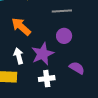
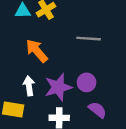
purple circle: (64, 36) -> (87, 82), moved

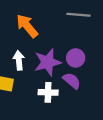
purple semicircle: (97, 110) -> (72, 81), moved

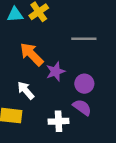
white arrow: (19, 60) -> (26, 90), turned -30
purple star: (48, 62) -> (56, 71), moved, size x0.7

